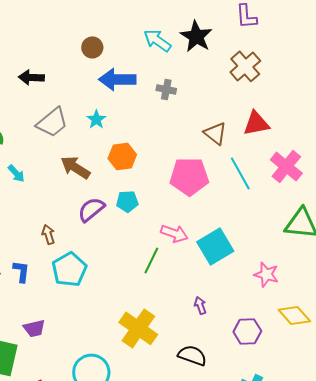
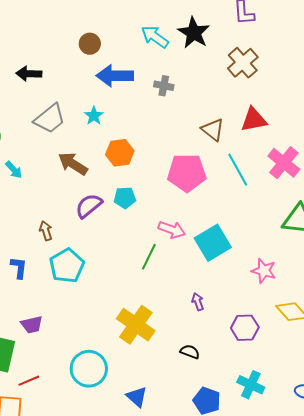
black semicircle: (192, 355) -> (190, 352), size x0.7

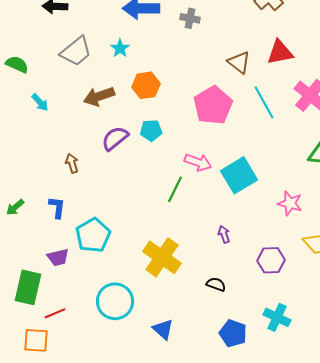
brown arrow: (73, 164) -> (99, 96), turned -52
pink pentagon: (187, 173) -> (213, 105), turned -30
cyan pentagon: (67, 266) -> (93, 235), moved
blue L-shape: (19, 268) -> (57, 207), moved

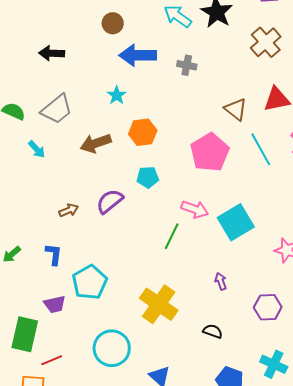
gray trapezoid: (76, 51) -> (57, 109), moved
purple semicircle: (115, 138) -> (110, 201), moved
brown arrow: (72, 163) -> (69, 210), turned 84

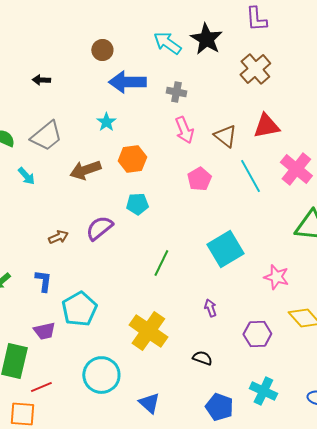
black arrow: (52, 53) -> (41, 80), size x0.7
pink pentagon: (210, 152) -> (199, 179), size x0.6
pink arrow: (195, 209) -> (184, 130), moved, turned 48

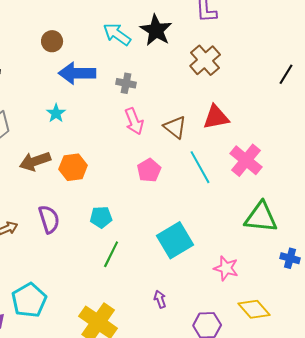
orange hexagon: (132, 159) -> (73, 167), moved
cyan pentagon: (137, 204) -> (101, 217), moved
purple semicircle: (99, 228) -> (49, 219), turned 112

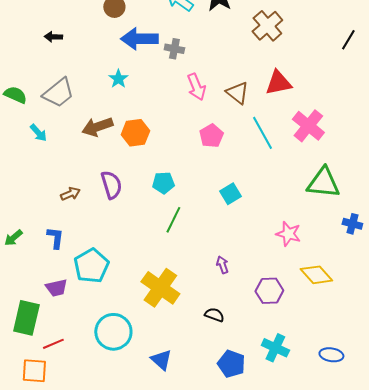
gray cross: (126, 83) -> (174, 49), moved
cyan square: (175, 240) -> (230, 194), moved, size x0.6

